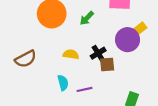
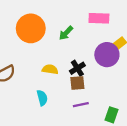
brown square: (107, 65) -> (77, 83), moved
purple line: (85, 89) -> (81, 105), moved

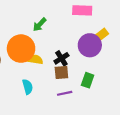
orange circle: (31, 28) -> (21, 49), moved
green arrow: (66, 33) -> (40, 25), moved
green rectangle: (111, 115) -> (88, 80), moved

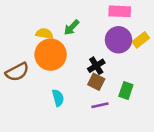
purple circle: (90, 45) -> (118, 40), moved
yellow semicircle: (35, 59) -> (44, 34), moved
brown square: (61, 73) -> (96, 82), turned 32

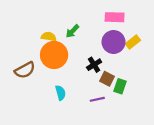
brown square: (96, 82) -> (107, 79), moved

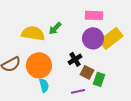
yellow semicircle: (49, 37) -> (33, 33), size x1.6
yellow rectangle: (133, 42) -> (111, 38), size x1.6
orange circle: (54, 55) -> (39, 65), moved

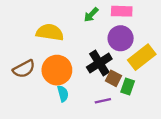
green arrow: (55, 28) -> (91, 15), moved
yellow rectangle: (111, 38) -> (142, 57), moved
black cross: (75, 59) -> (99, 63), size x1.5

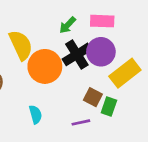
yellow semicircle: (50, 32) -> (21, 45), turned 56
black cross: (99, 63) -> (77, 54), moved
orange circle: (57, 70) -> (45, 66), moved

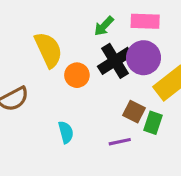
orange circle: (45, 66) -> (77, 75), size x0.6

